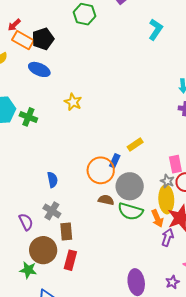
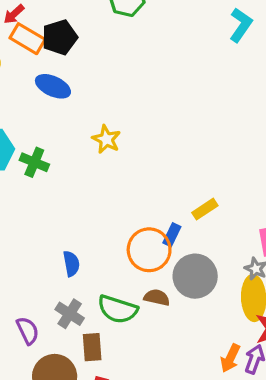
green semicircle: (130, 211) -> (118, 309), moved
orange arrow: (157, 218) -> (230, 358), moved, turned 48

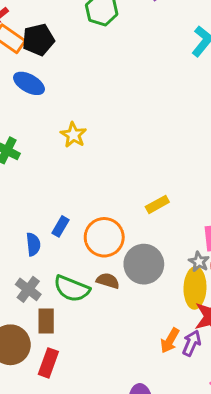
blue rectangle: (172, 235) -> (60, 226), moved

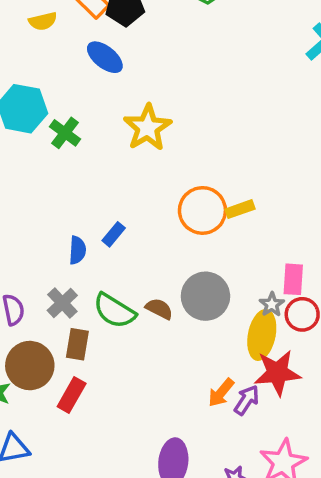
yellow star: (73, 135) -> (147, 128), size x1.5
yellow rectangle: (157, 204) -> (240, 209), moved
orange circle: (104, 237) -> (202, 210), moved

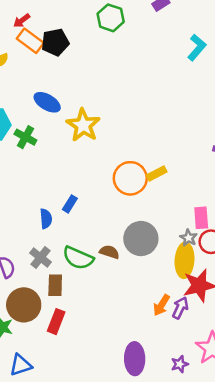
blue ellipse: (105, 57) -> (47, 102), moved

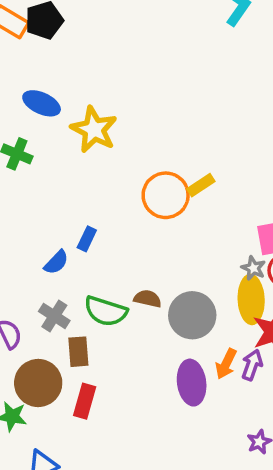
blue semicircle: (46, 219) -> (56, 262), turned 54
gray circle: (141, 239) -> (192, 315), moved
purple ellipse: (135, 359) -> (192, 383), moved

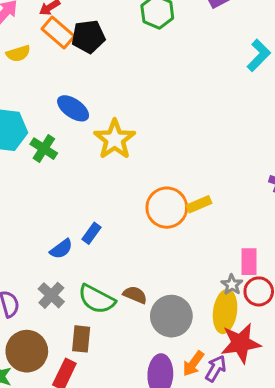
brown rectangle: (78, 352) -> (81, 339), moved

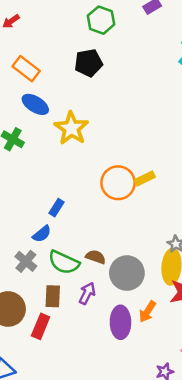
orange rectangle: (58, 32) -> (26, 69), moved
black pentagon: (88, 37) -> (88, 63), moved
blue semicircle: (61, 249) -> (42, 234), moved
purple arrow: (216, 369) -> (87, 293), moved

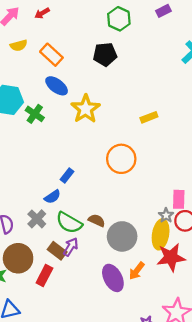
yellow rectangle: (145, 178) -> (149, 117), moved
purple arrow: (87, 293) -> (71, 247), moved
brown rectangle: (53, 296) -> (57, 251), turned -60
purple ellipse: (120, 322) -> (113, 278), turned -32

